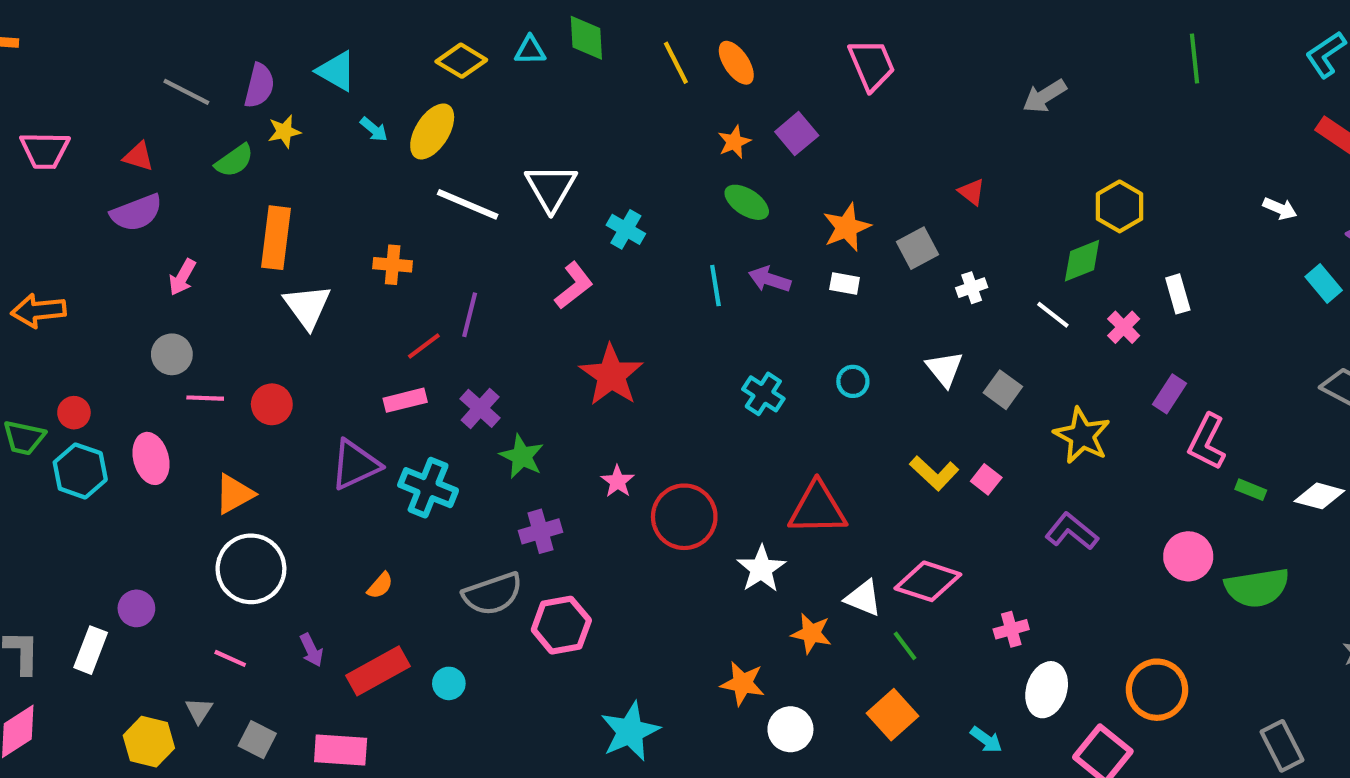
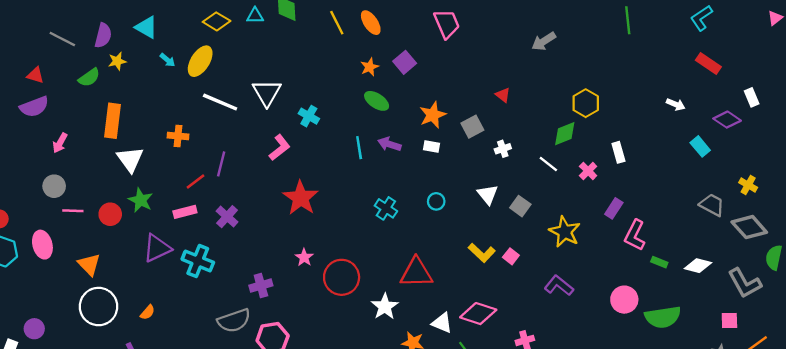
green star: (522, 456) -> (141, 200), moved
orange triangle: (234, 494) -> (89, 264), turned -45
orange semicircle: (380, 586) -> (148, 312), moved

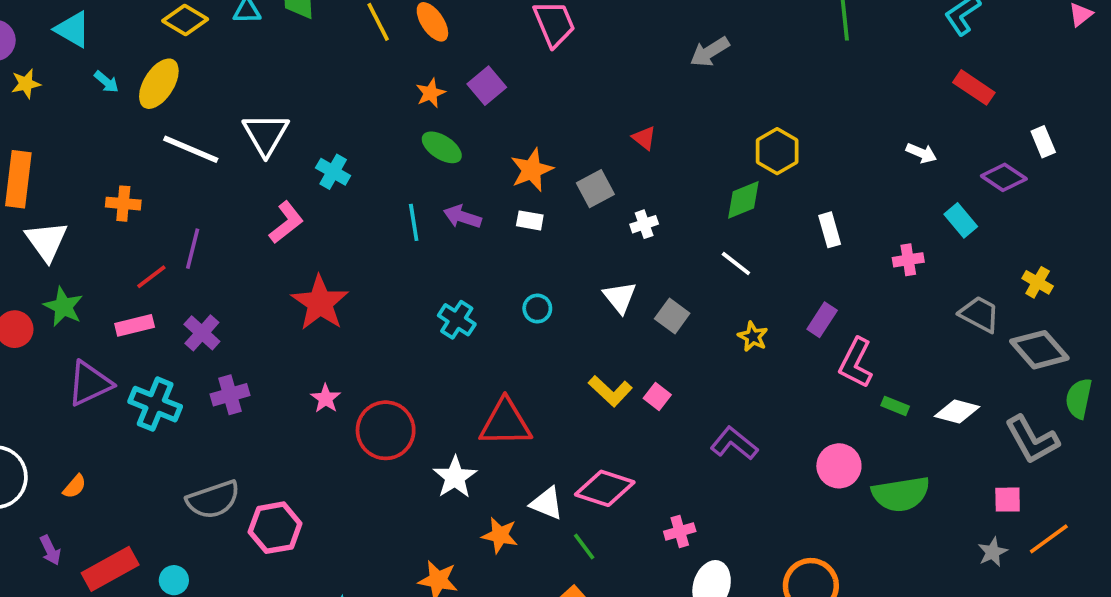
white line: (548, 164) -> (736, 264), moved
pink cross: (588, 171) -> (908, 260), moved, turned 36
yellow star: (565, 232) -> (753, 337), moved, size x0.6
purple cross: (261, 285) -> (230, 395), moved

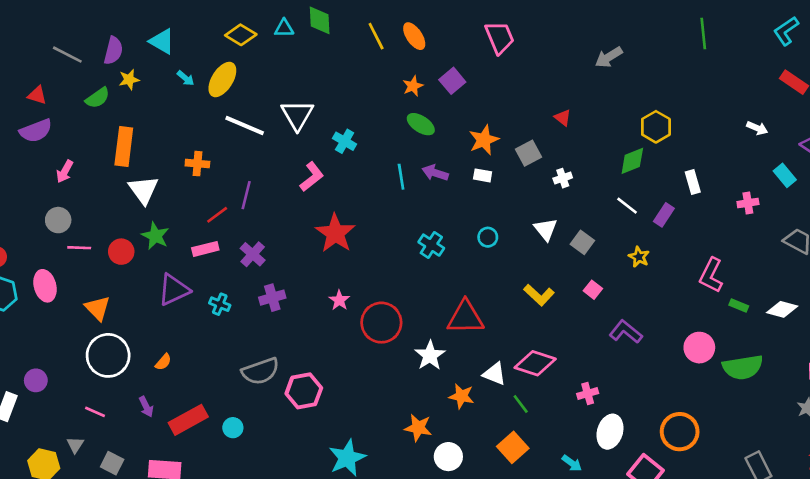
purple rectangle: (822, 320) -> (664, 215), moved
pink square: (657, 397) -> (593, 290), moved
cyan cross: (155, 404) -> (220, 304), size x0.6

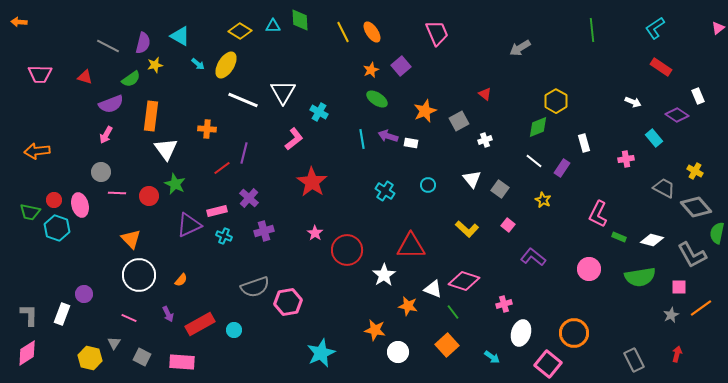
purple semicircle: (36, 131) -> (111, 104), moved
white rectangle: (483, 175) -> (411, 143), moved
pink rectangle: (205, 249) -> (217, 211), moved
pink ellipse: (45, 286) -> (80, 205), moved
green semicircle: (743, 367) -> (640, 277), moved

